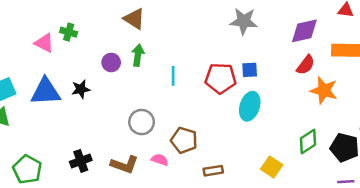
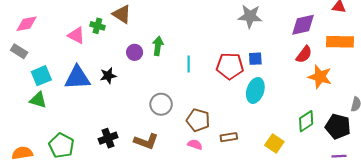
brown triangle: (134, 19) -> (122, 14), moved
pink semicircle: (160, 160) -> (195, 144), moved
brown rectangle: (213, 171) -> (229, 137), moved

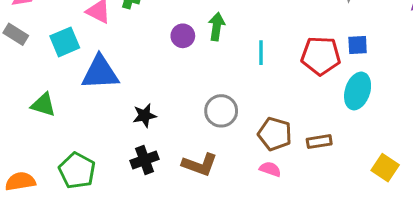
cyan square: (41, 76) -> (65, 42), moved
black star: (108, 76) -> (145, 115), moved
brown rectangle: (229, 137) -> (319, 142), moved

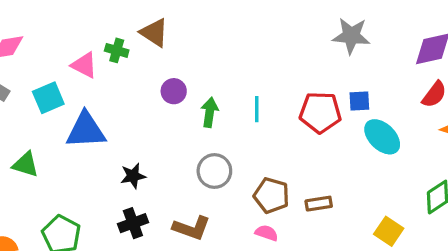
green arrow: (217, 27) -> (210, 112), moved
cyan ellipse: (358, 91) -> (382, 137), moved, turned -64

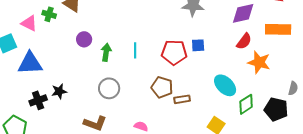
cyan ellipse: (382, 137) -> (225, 85), moved
brown pentagon: (271, 195) -> (162, 87), moved
brown rectangle: (319, 204) -> (182, 99), moved
black cross: (133, 223) -> (38, 100), moved

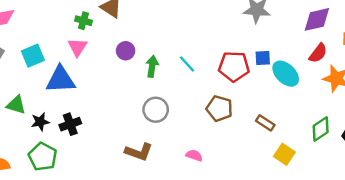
pink triangle: (29, 23) -> (77, 47), moved, turned 36
cyan line: (135, 50) -> (187, 64), turned -42
cyan ellipse: (225, 85) -> (286, 74), moved
black star: (59, 91) -> (40, 122), moved
brown rectangle: (182, 99) -> (265, 123), moved, turned 42

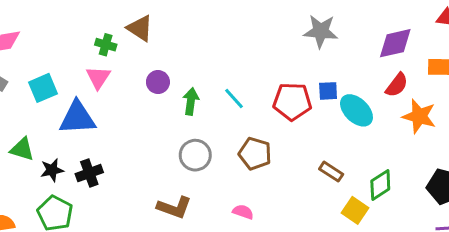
brown pentagon: (219, 109) -> (255, 154), moved
green diamond: (321, 129) -> (380, 185), moved

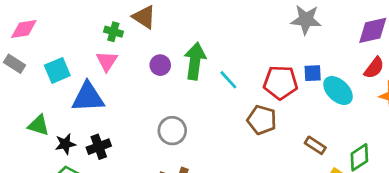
green arrow: (191, 101) -> (195, 61), moved, size x1.5
brown pentagon: (255, 154) -> (262, 120), moved
gray circle: (195, 155) -> (172, 131), moved

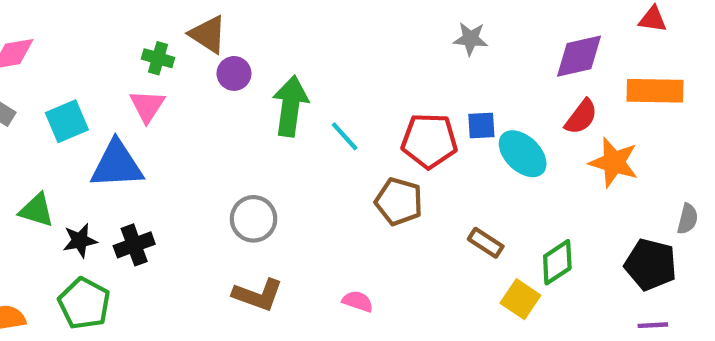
gray star: (306, 20) -> (471, 39), size x0.7
purple circle: (160, 65) -> (234, 73), moved

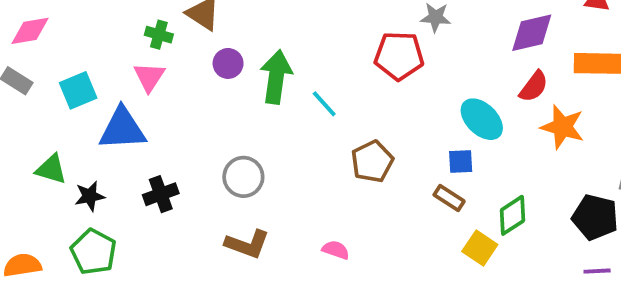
purple circle: (234, 73) -> (228, 63), moved
blue square: (481, 126) -> (461, 161), moved
red pentagon: (429, 141) -> (399, 56), moved
brown pentagon: (399, 201) -> (372, 161), turned 30
black cross: (134, 245) -> (161, 194), moved

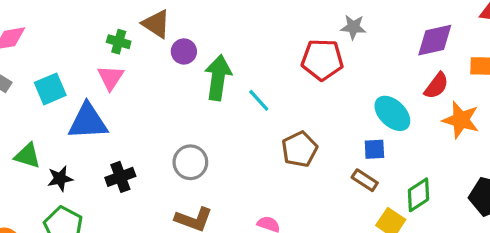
purple circle: (228, 63) -> (184, 51), moved

